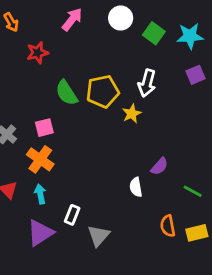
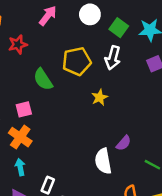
white arrow: (147, 83) -> (113, 58), moved
yellow pentagon: (103, 91) -> (77, 61), moved
white semicircle: (136, 187) -> (103, 161), size x1.5

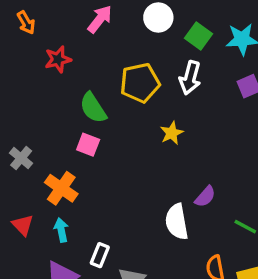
pink square: (24, 109) -> (88, 145), moved, turned 35

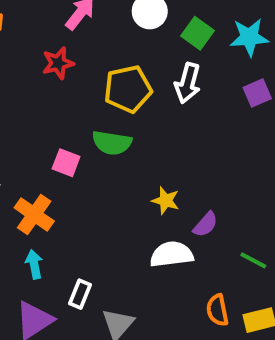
red star: (58, 59) -> (58, 63), moved
green semicircle: (93, 108) -> (112, 143), moved, turned -48
yellow star: (172, 133) -> (166, 201), moved, turned -30
white semicircle: (177, 222) -> (172, 254), turned 93

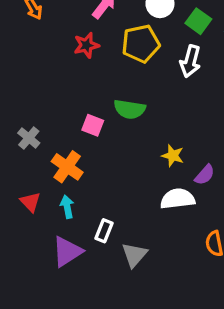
yellow pentagon: (128, 89) -> (141, 44), moved

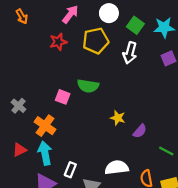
white semicircle: (178, 199) -> (117, 168), moved
red triangle: (30, 202) -> (20, 150), turned 48
cyan arrow: (67, 207) -> (45, 153), size x1.5

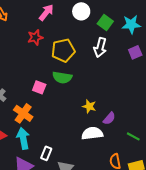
yellow pentagon: (96, 41) -> (63, 50), moved
white semicircle: (117, 168) -> (92, 133), moved

